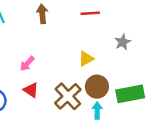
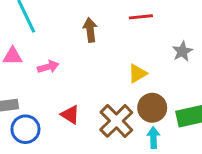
brown arrow: (42, 14) -> (90, 30), moved
pink arrow: (27, 64) -> (48, 67), moved, turned -147

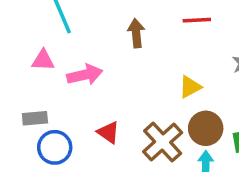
pink arrow: (48, 67) -> (85, 75), size x1.4

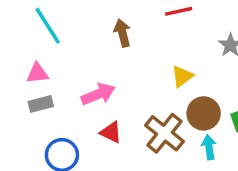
pink arrow: (85, 75) -> (98, 94), moved
gray rectangle: (35, 118) -> (41, 104), moved

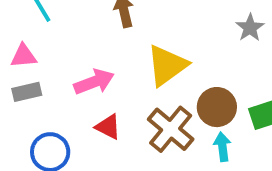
yellow triangle: (182, 76) -> (167, 65), moved, size x1.6

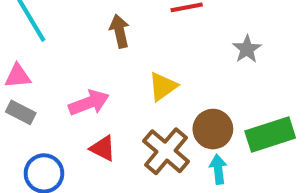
yellow triangle: (167, 65) -> (163, 86), size x0.7
gray rectangle: (27, 92) -> (21, 112), turned 40

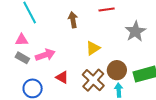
gray star: (247, 49) -> (135, 31), size x1.5
pink arrow: (89, 103) -> (45, 55), moved

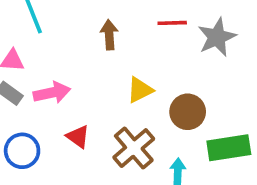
gray star: (135, 31) -> (217, 37), moved
brown circle: (117, 70) -> (188, 112), moved

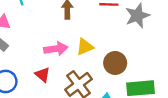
pink arrow: (52, 93) -> (56, 49), moved

